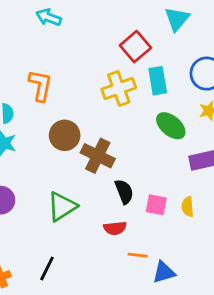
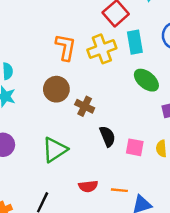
orange L-shape: (40, 85) -> (66, 47), moved
brown cross: (98, 156) -> (85, 106), size x0.7
red semicircle: (115, 228) -> (88, 186), moved

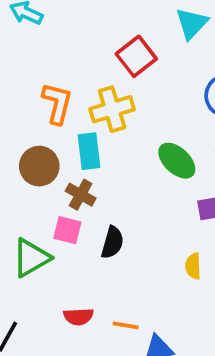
cyan rectangle: (135, 42) -> (89, 151), moved
black semicircle: (107, 136) -> (112, 242), turned 35
pink square: (135, 147) -> (67, 230), moved

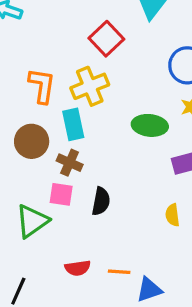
green ellipse: (177, 161) -> (150, 125), turned -32

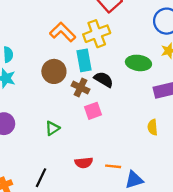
orange L-shape: (42, 86) -> (63, 32), turned -55
pink square: (61, 194) -> (93, 111), moved, turned -30
black semicircle: (101, 201) -> (104, 79), moved, turned -72
green triangle: (32, 221) -> (52, 128), size x0.6

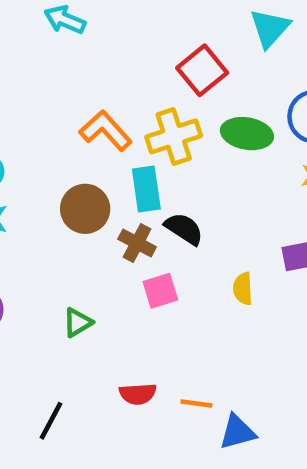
green ellipse: (138, 63) -> (247, 134), moved
yellow semicircle: (153, 127) -> (243, 289), moved

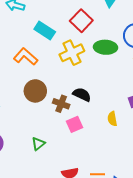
orange L-shape: (106, 131) -> (26, 56), moved
cyan rectangle: (146, 189) -> (45, 30), moved, turned -42

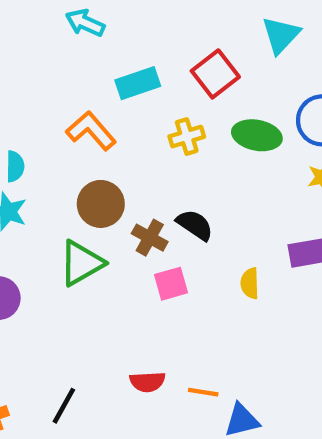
cyan rectangle: (45, 30) -> (138, 83), turned -60
yellow cross: (72, 53) -> (187, 137), size x0.7
green triangle: (38, 144) -> (81, 263), moved, size x1.6

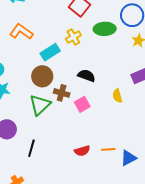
cyan rectangle: (138, 83) -> (50, 52), moved
orange L-shape: (91, 131) -> (21, 32), moved
brown cross: (150, 238) -> (62, 93), moved
black line: (64, 406) -> (31, 148), moved

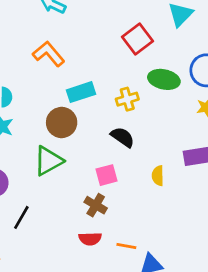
yellow cross: (73, 37) -> (127, 99), moved
brown cross: (62, 93) -> (96, 205), moved

